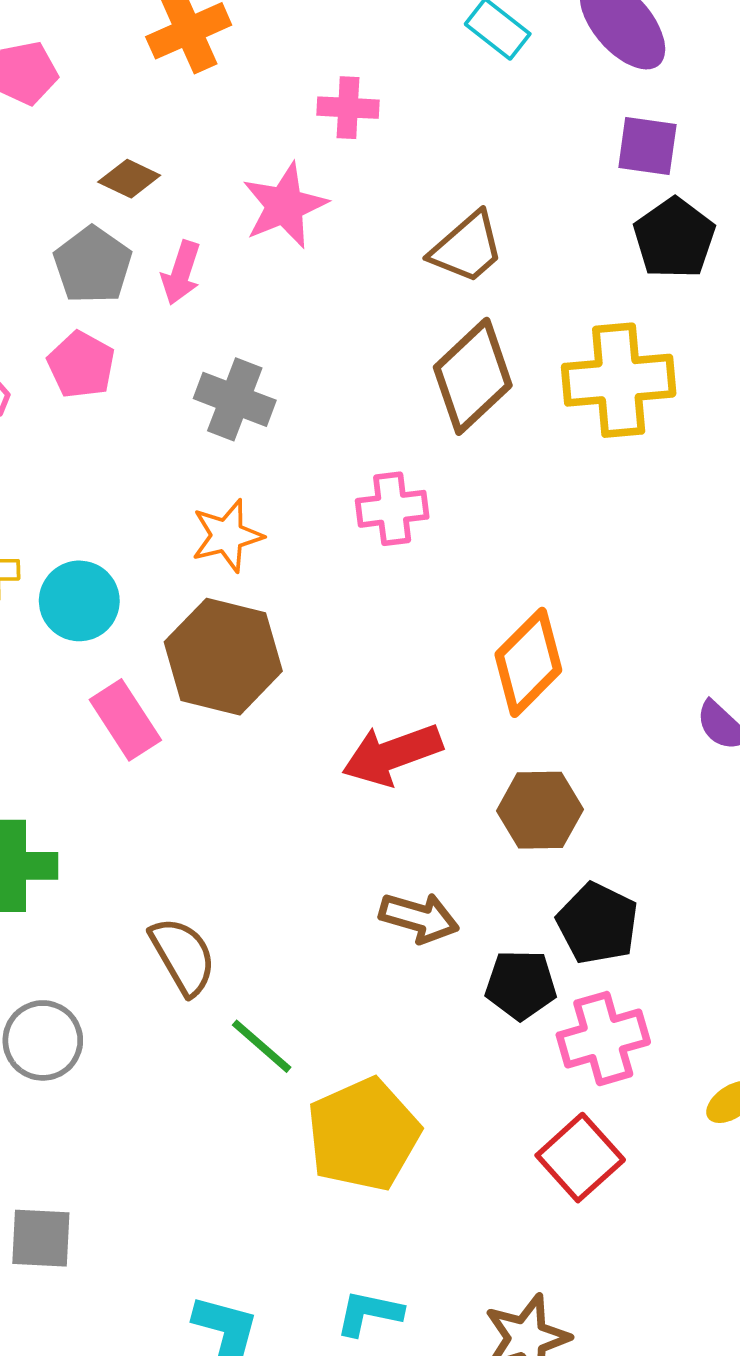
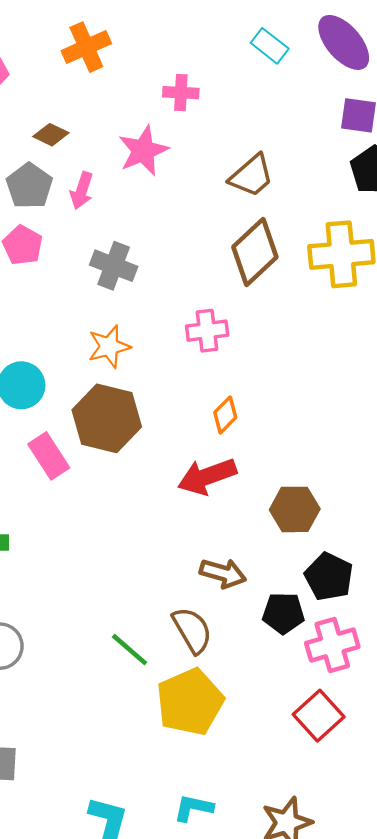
orange diamond: (528, 662) -> (225, 415), moved, size x0.6
brown semicircle: (183, 956) -> (192, 630), moved

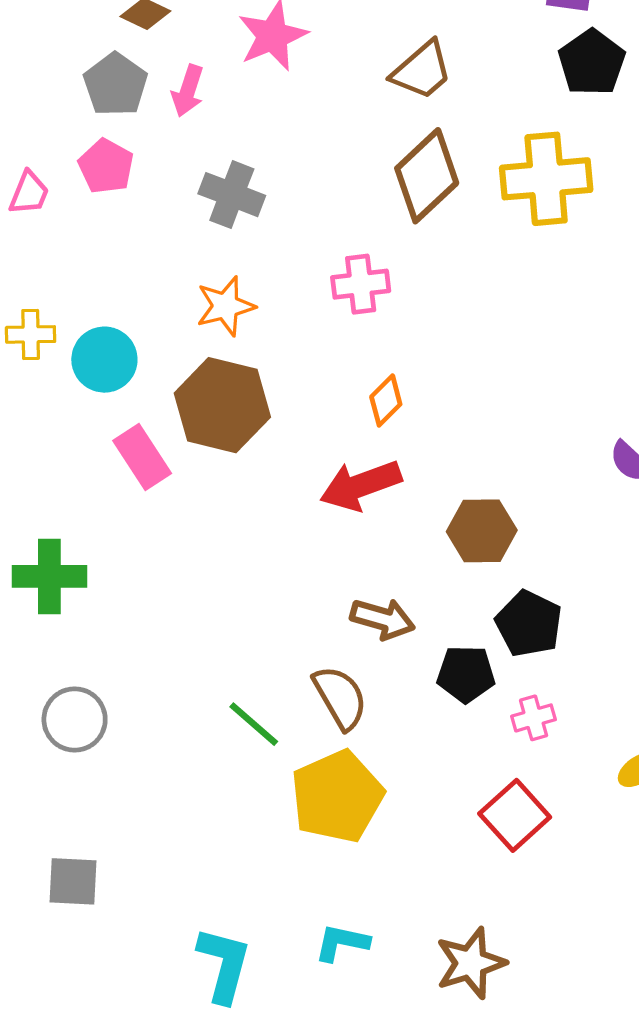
pink cross: (332, 645) -> (534, 718), size x0.6

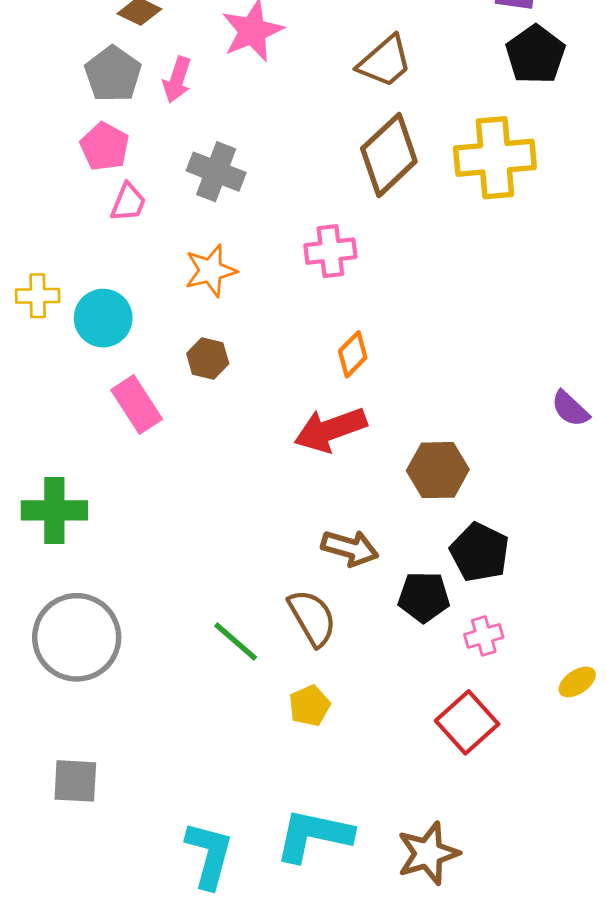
pink trapezoid: (29, 193) -> (128, 202), moved
brown hexagon: (222, 405) -> (208, 358), size x0.5
gray circle: (75, 719) -> (77, 637), size x1.5
yellow pentagon: (337, 796) -> (310, 706), size x0.5
cyan L-shape: (342, 943) -> (314, 835), size x1.6

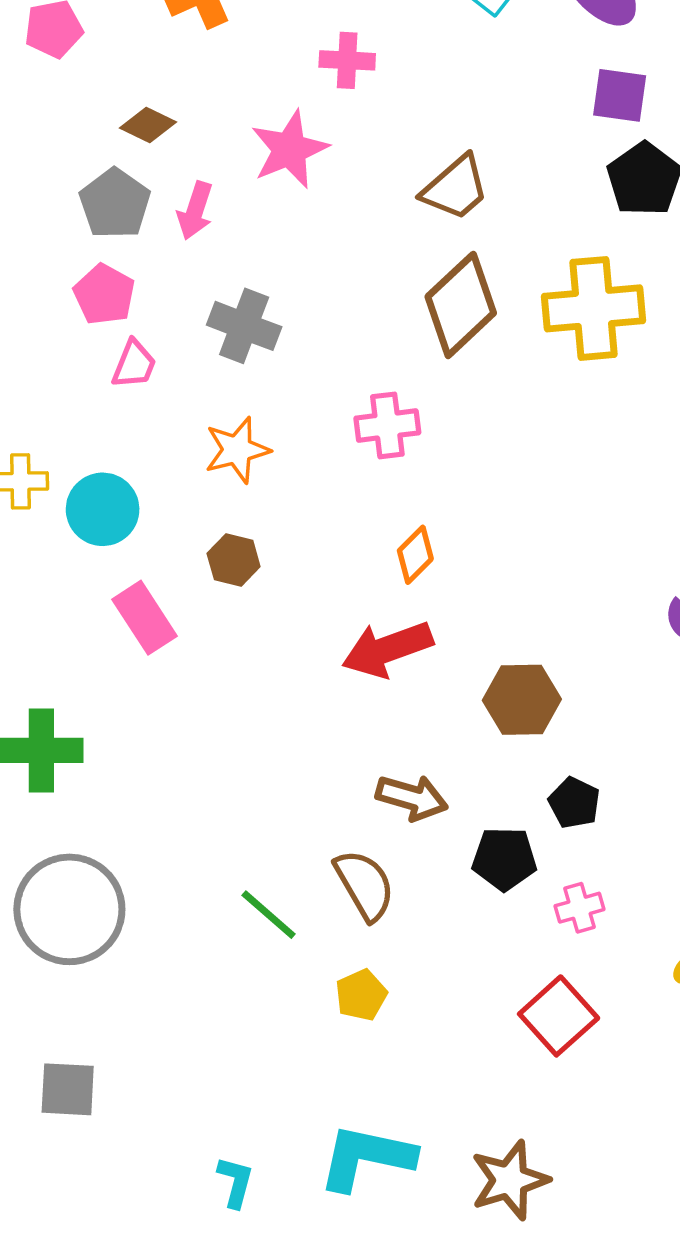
black pentagon: (480, 552) -> (574, 803), size x0.7
cyan L-shape: (209, 855) -> (235, 1182), size x0.6

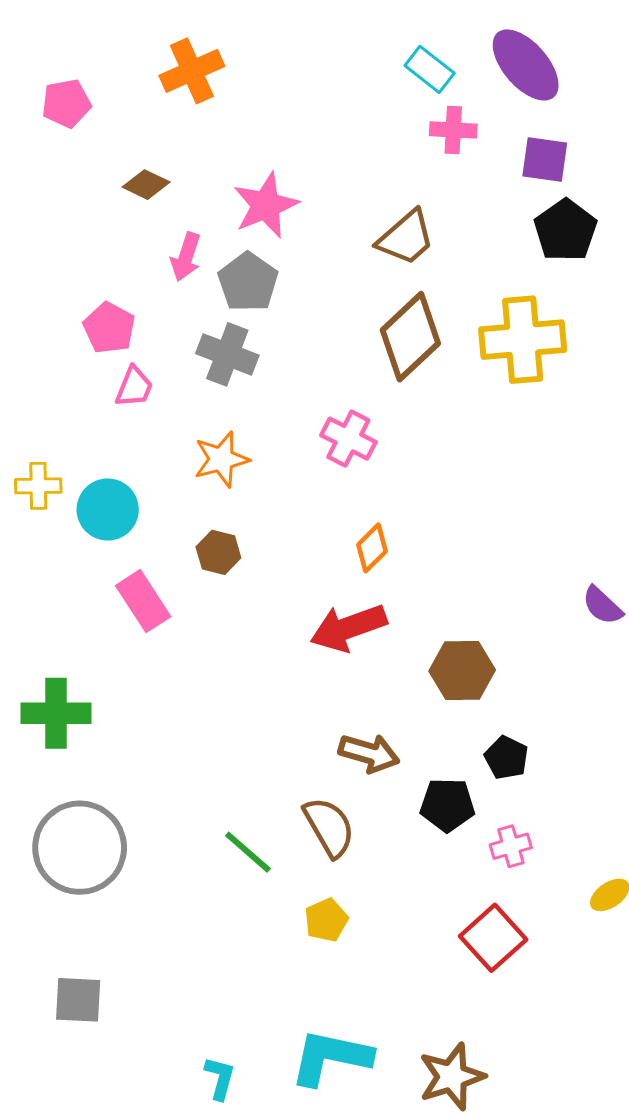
pink cross: (347, 60) -> (453, 130), moved
gray pentagon: (115, 204) -> (248, 282), moved
pink cross: (387, 425) -> (348, 439), turned 34

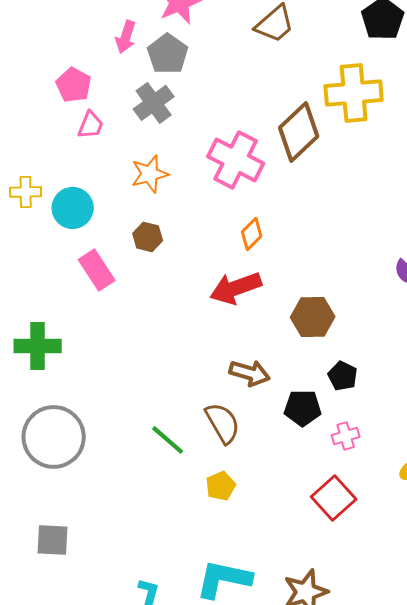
brown diamond: (410, 337) -> (299, 132), moved
gray cross: (227, 354) -> (154, 103), turned 33
pink cross: (348, 439) -> (236, 160), size x1.5

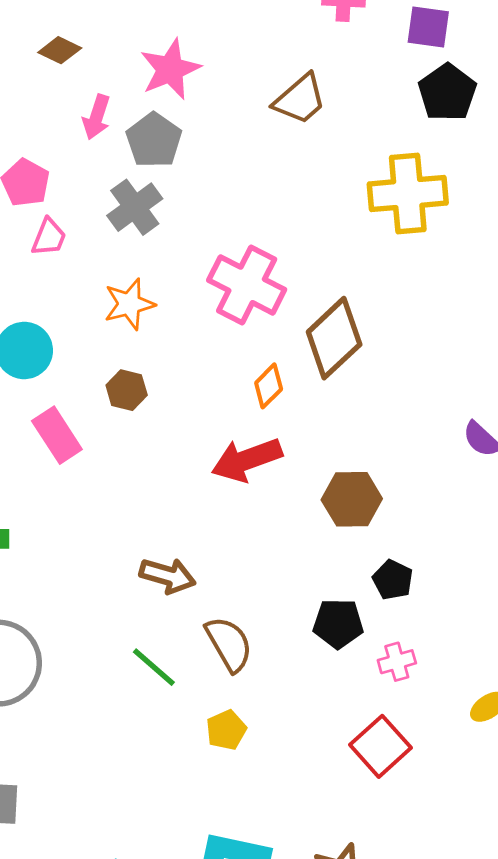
brown diamond: (299, 132) -> (334, 338), moved
brown arrow: (250, 373) -> (168, 576), moved

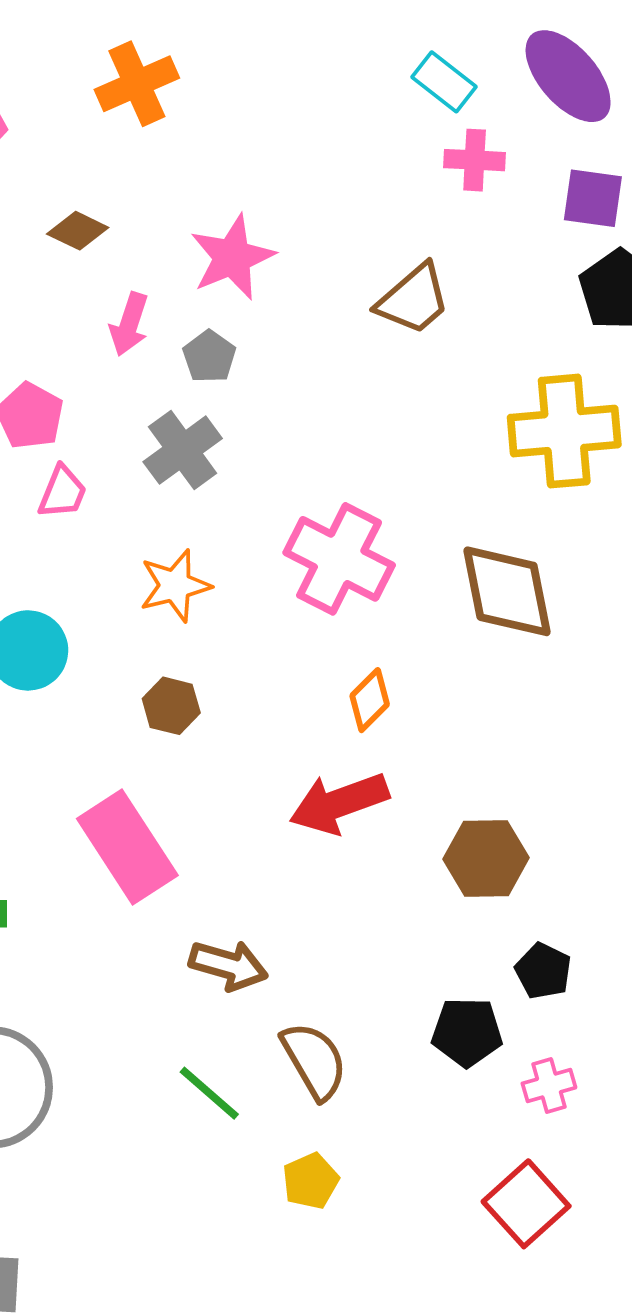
gray pentagon: (154, 140) -> (209, 357), size x0.7
brown diamond: (334, 338) -> (507, 591), moved, turned -58
pink rectangle: (57, 435) -> (127, 847), moved, size x1.4

